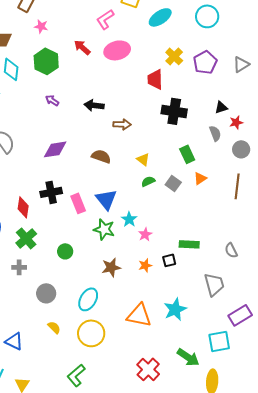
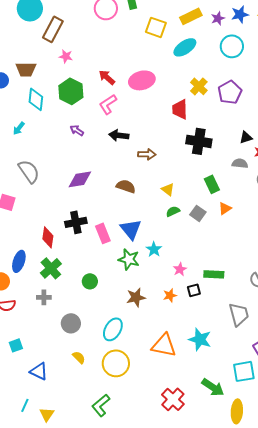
pink L-shape: (105, 19) -> (108, 104), moved
gray semicircle: (215, 133) -> (240, 163), turned -63
pink star: (145, 234) -> (180, 269), moved
cyan star: (175, 309) -> (200, 339), turned -30

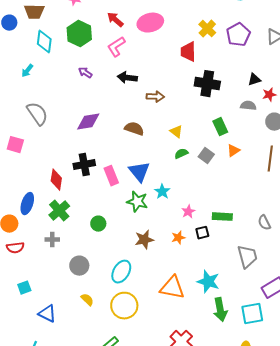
green arrow: (213, 387) -> (220, 310), moved, turned 45

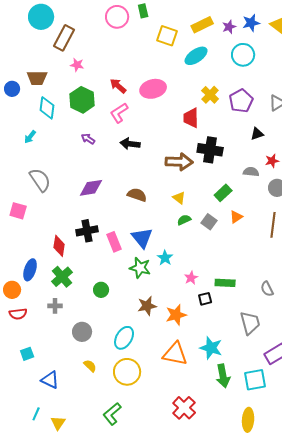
black triangle: (254, 80) -> (257, 134), moved
brown arrow: (155, 97) -> (179, 162), moved, size x1.5
green rectangle: (220, 127) -> (223, 193), turned 72
orange star: (178, 238) -> (176, 315), moved, size x1.5

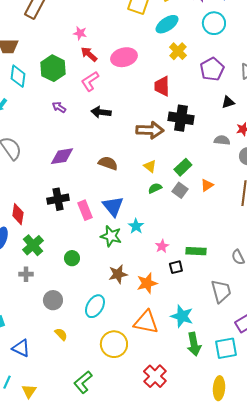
pink star: (77, 65) -> (80, 33), moved
yellow cross: (210, 95) -> (178, 51), moved
green rectangle: (223, 193) -> (183, 167), moved
red diamond: (59, 246) -> (18, 214), moved
yellow circle: (127, 372) -> (114, 344), moved

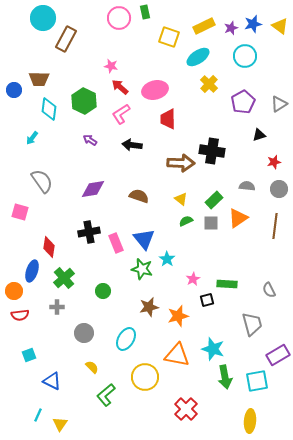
red trapezoid: (162, 86) -> (168, 119), moved
gray semicircle: (222, 140) -> (247, 186), moved
orange triangle: (207, 185) -> (238, 218), size x1.5
gray square: (180, 190) -> (211, 223), turned -35
green L-shape: (83, 382) -> (106, 395), moved

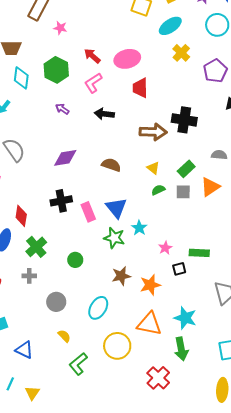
pink star: (111, 66) -> (60, 28), moved
green arrow: (225, 377) -> (181, 349), moved

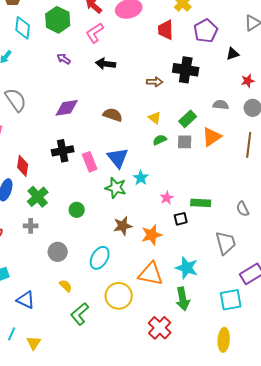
purple pentagon: (215, 71) -> (206, 31), moved
red trapezoid: (140, 88) -> (166, 30), moved
brown arrow: (153, 132) -> (155, 82), size x0.6

